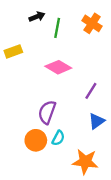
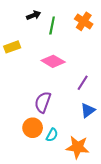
cyan semicircle: (58, 138) -> (52, 135), moved

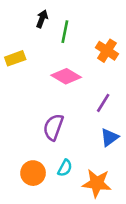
black arrow: (34, 15) -> (42, 19), turned -48
orange cross: (84, 21) -> (107, 51), moved
orange circle: (33, 128) -> (33, 173), moved

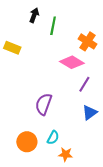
yellow rectangle: (15, 58) -> (12, 48), turned 42
pink diamond: (66, 76) -> (72, 62), moved
orange star: (97, 183) -> (66, 154), moved, size x0.6

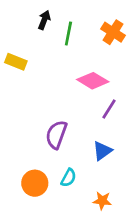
orange cross: (88, 41) -> (113, 32), moved
blue triangle: (90, 112) -> (102, 151), moved
orange star: (66, 154) -> (102, 201), moved

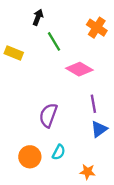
green line: (68, 33) -> (54, 41), moved, turned -42
purple line: (109, 109) -> (93, 104), moved, turned -42
blue triangle: (102, 151) -> (99, 129), moved

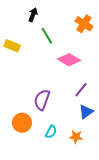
purple line: (93, 104) -> (81, 90), turned 49
orange circle: (30, 157) -> (22, 123), moved
orange star: (88, 172) -> (76, 137), moved

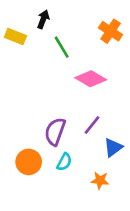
yellow rectangle: (12, 46) -> (15, 37), moved
purple line: (81, 90) -> (92, 125), moved
cyan semicircle: (51, 132) -> (64, 162), moved

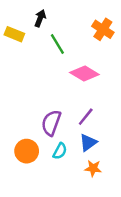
blue triangle: (113, 147) -> (88, 142), moved

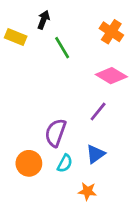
pink diamond: (84, 74) -> (111, 76), moved
purple line: (86, 117) -> (98, 111), moved
orange star: (93, 168) -> (87, 191), moved

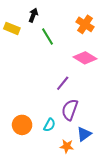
purple line: (98, 111) -> (63, 83), moved
purple semicircle: (55, 133) -> (70, 110), moved
blue triangle: (95, 154) -> (84, 134), moved

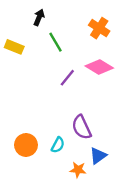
yellow rectangle: (12, 28) -> (14, 47), moved
purple line: (63, 83) -> (67, 78), moved
purple semicircle: (70, 110) -> (81, 127), turned -45

